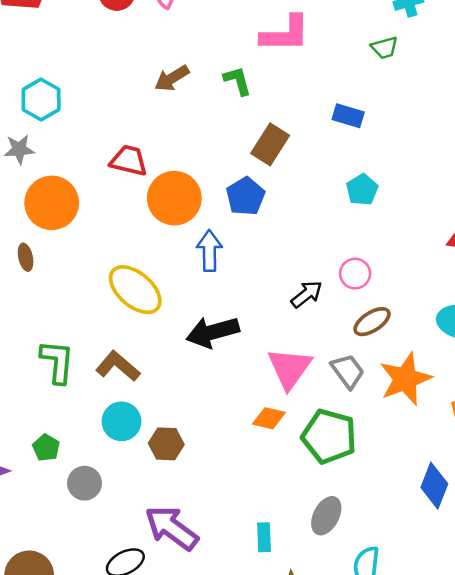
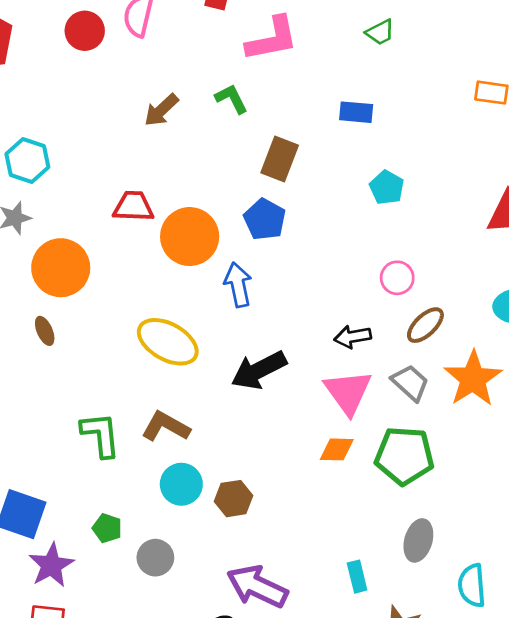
black arrow: (307, 294) -> (353, 337), moved, turned -140

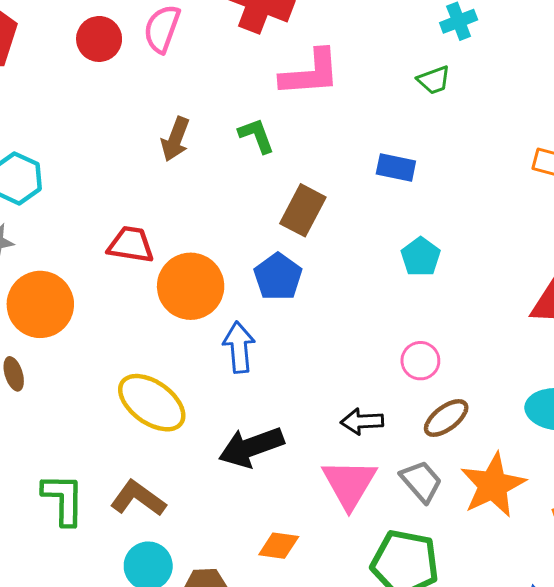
brown arrow: (161, 110) -> (175, 139), turned -33
orange diamond: (337, 449) -> (279, 546), moved

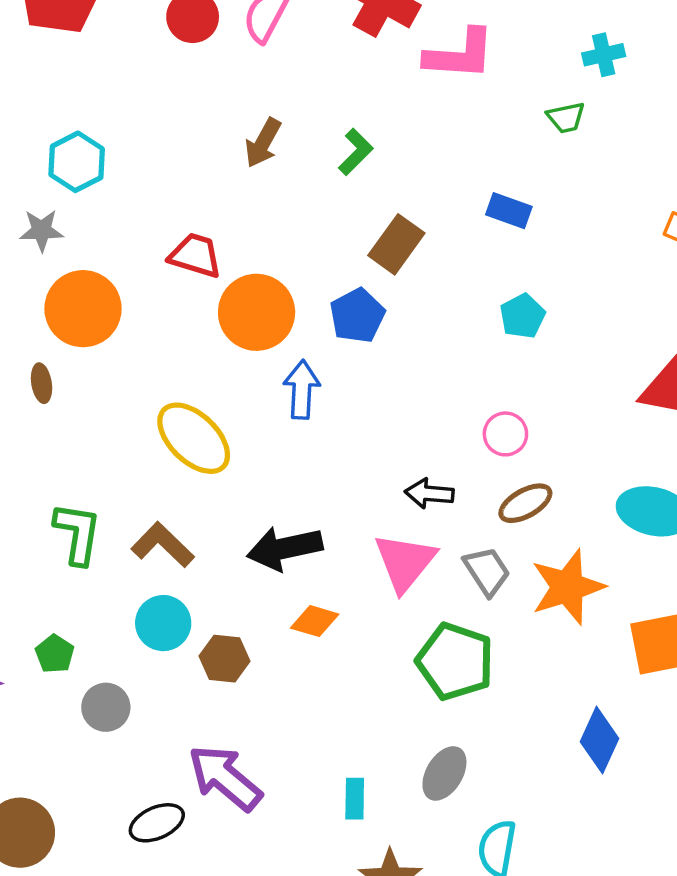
pink L-shape: (310, 73) -> (460, 55), moved
green L-shape: (256, 136) -> (356, 152), turned 57
black arrow: (251, 447) -> (285, 548), moved

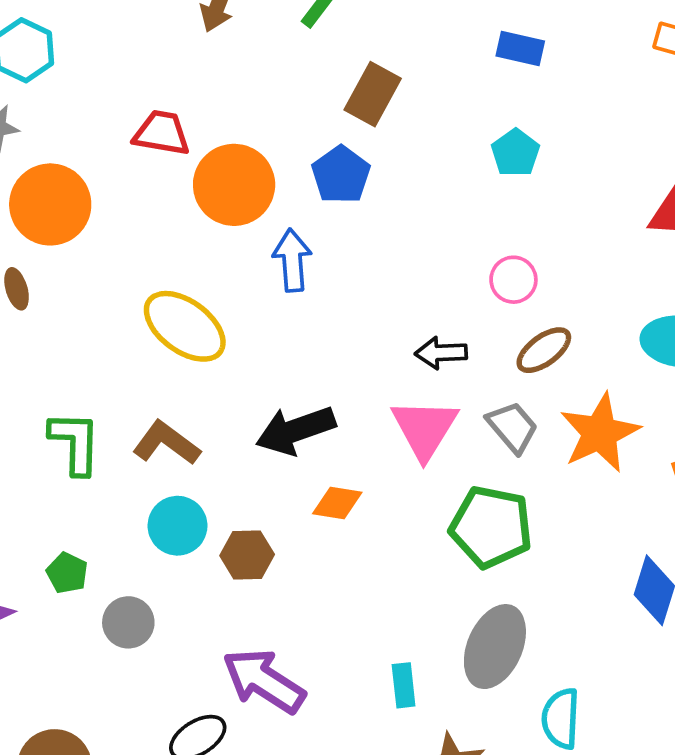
blue rectangle: (509, 211) -> (520, 49), moved
gray ellipse: (444, 773) -> (495, 647), size x1.4

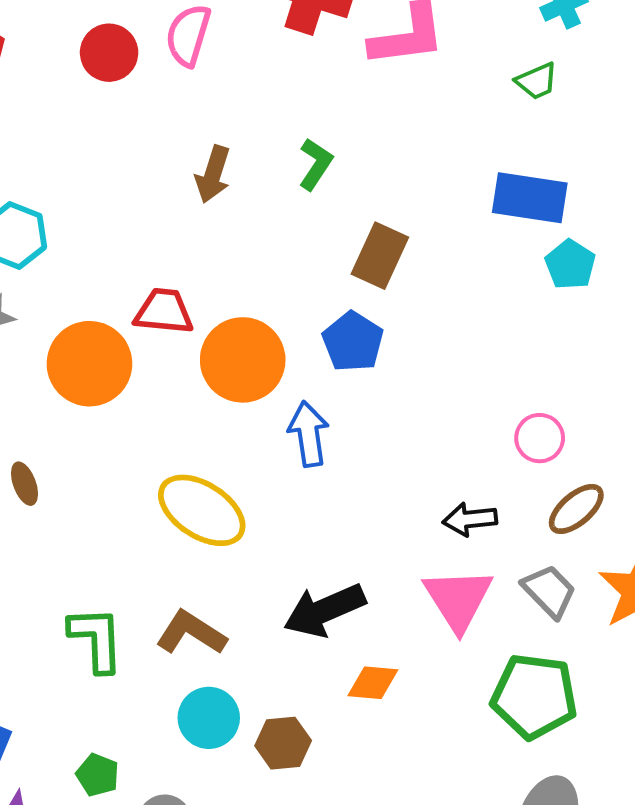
blue rectangle: (520, 49) -> (530, 198), size x1.5
cyan pentagon: (515, 153) -> (570, 265), moved
orange circle: (50, 204) -> (89, 364), moved

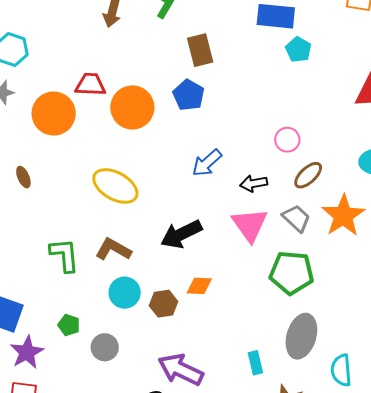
brown rectangle: (380, 256) -> (200, 50), turned -36
blue arrow: (309, 434) -> (207, 163), moved, turned -120
orange diamond: (373, 683) -> (199, 286), moved

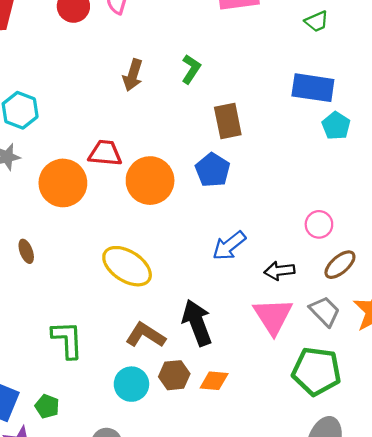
black arrow: (181, 234) -> (197, 323), turned 93
brown L-shape: (113, 249) -> (146, 335), moved
brown hexagon: (164, 304) -> (174, 375), moved
green pentagon: (69, 325) -> (47, 406), moved

